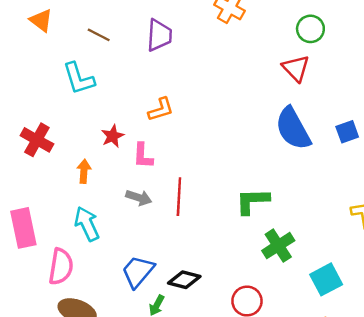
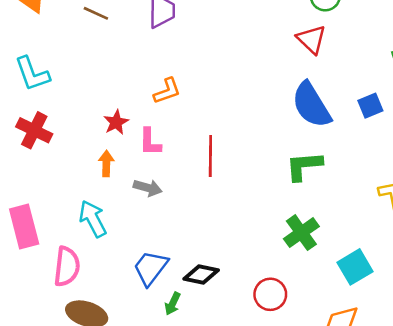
cyan L-shape: (79, 78) -> (32, 74), moved
orange arrow: (84, 171) -> (106, 164), moved
red line: (179, 197) -> (210, 156), moved
green L-shape: (252, 201) -> (304, 166), moved

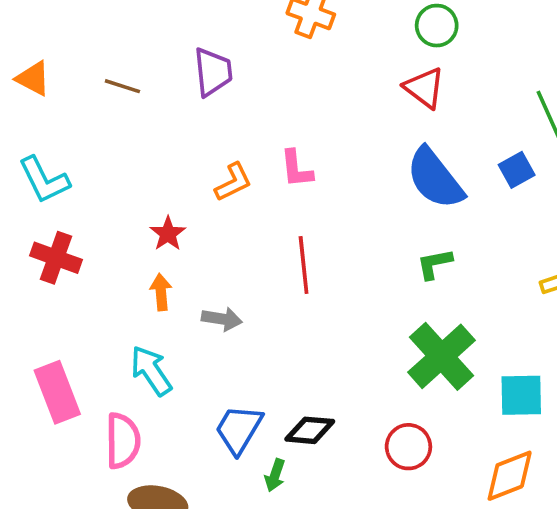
pink L-shape: (150, 142) -> (296, 169), moved
green L-shape: (304, 166) -> (435, 264), size x0.7
green cross: (301, 233) -> (442, 356), size x1.4
cyan square: (355, 267) -> (521, 395), turned 36

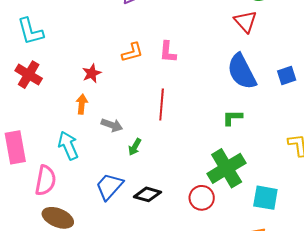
red circle: (408, 447) -> (202, 198), moved
green arrow: (275, 475) -> (135, 147), moved

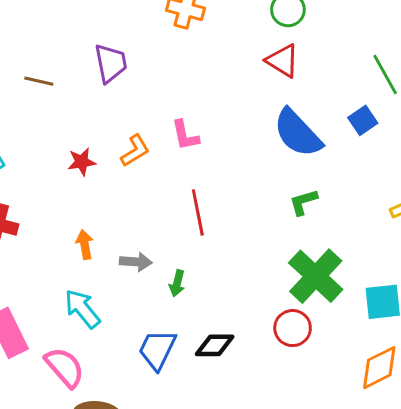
red star: (92, 73) -> (82, 162), moved, turned 30
pink semicircle: (45, 180) -> (65, 367), turned -36

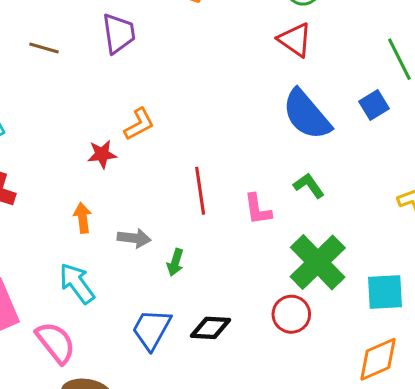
pink L-shape: (185, 135) -> (258, 209), moved
red star: (82, 162) -> (102, 154), moved
green L-shape: (303, 202) -> (309, 186), turned 68

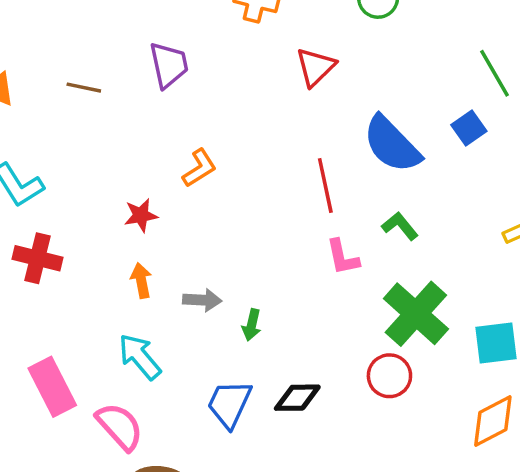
red triangle: (295, 40) -> (316, 67), moved, turned 45
red star: (102, 154) -> (141, 215), moved
red line: (200, 191) -> (325, 186), moved

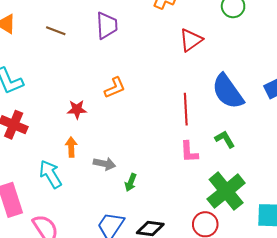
cyan arrow: (140, 357) -> (50, 174), moved

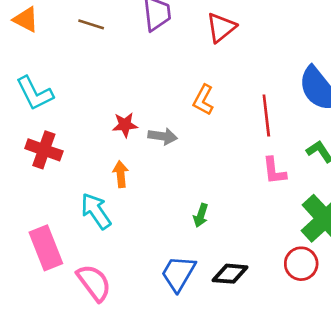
red triangle: (191, 40) -> (221, 28), moved
orange L-shape: (115, 88) -> (203, 100), moved, turned 145
gray arrow: (105, 164) -> (163, 136), moved

